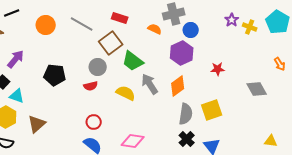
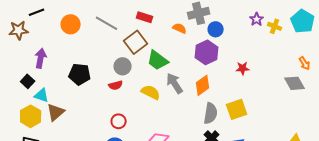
purple arrow: (16, 59) -> (41, 58), turned -30
gray diamond: (257, 89) -> (295, 83), moved
brown triangle: (37, 124) -> (56, 112), moved

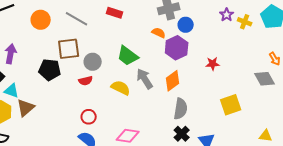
orange semicircle: (180, 28) -> (159, 33), moved
brown square: (136, 42) -> (69, 49), moved, turned 30
yellow square: (237, 109) -> (231, 105), moved

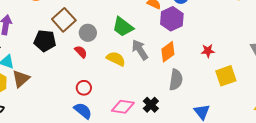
brown square: (69, 49) -> (64, 20), turned -35
red star: (213, 64) -> (208, 51), moved
red semicircle: (86, 81) -> (81, 52), turned -120
black cross: (182, 134) -> (151, 105), moved

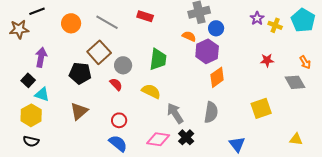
green trapezoid: (123, 27) -> (158, 59), turned -120
gray arrow: (140, 50) -> (175, 113), moved
red star: (208, 51) -> (267, 60), moved
orange diamond: (168, 52) -> (217, 77), moved
brown triangle: (21, 79) -> (79, 111), moved

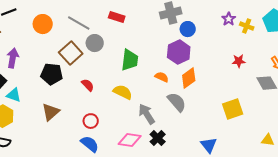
orange semicircle: (189, 36) -> (162, 77), moved
gray circle: (123, 65) -> (95, 43), moved
gray semicircle: (211, 112) -> (177, 102), moved, turned -50

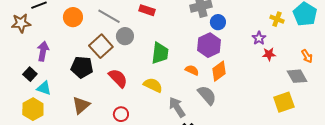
purple star: (229, 19) -> (259, 38), moved
red semicircle: (88, 85) -> (118, 78), size x1.5
yellow square: (233, 109) -> (284, 102), moved

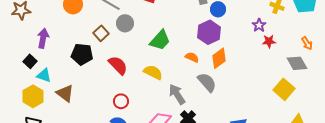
brown square: (101, 46) -> (101, 33), size x0.7
green trapezoid: (160, 53) -> (160, 40), turned 35
yellow square: (284, 102) -> (284, 89), turned -30
brown triangle: (81, 105) -> (65, 93), moved, turned -42

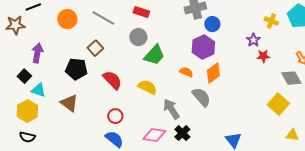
gray circle: (125, 23) -> (138, 37), moved
brown triangle: (65, 93) -> (69, 103), moved

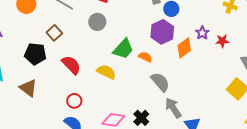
purple star: (253, 40) -> (202, 33), moved
green trapezoid: (154, 55) -> (123, 49), moved
orange diamond: (213, 73) -> (184, 48), moved
gray arrow: (171, 109) -> (173, 108), moved

